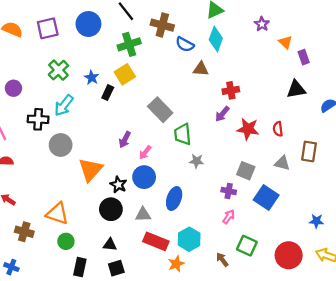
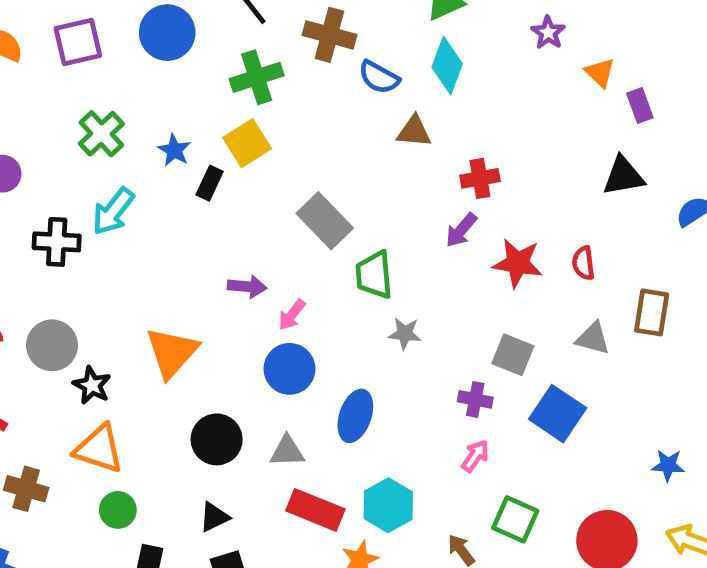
purple arrow: (125, 140) -> (247, 287), turned -112
gray circle: (61, 145) -> (52, 345), moved
black star: (118, 185) -> (92, 385), moved
black triangle: (110, 245) -> (214, 517), turned -32

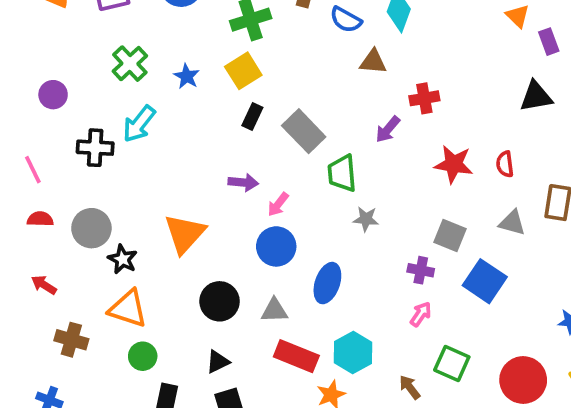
black rectangle: (210, 183) -> (252, 117), moved
purple arrow: (461, 230) -> (388, 129), moved

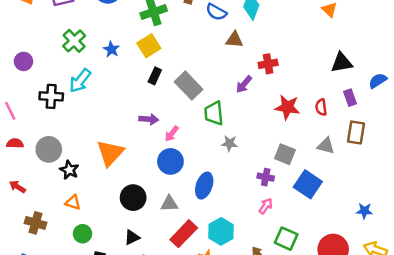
purple rectangle: (549, 42) -> (350, 98), moved
orange triangle: (128, 309) -> (73, 202), size x0.6
red rectangle: (296, 356) -> (184, 234), turned -68

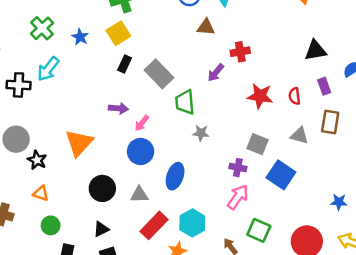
pink arrow: (266, 206) -> (238, 197), size x1.5

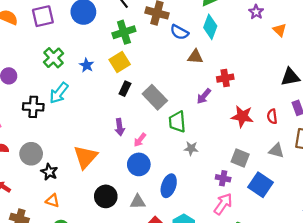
purple arrow: (118, 108) -> (120, 127), turned 77

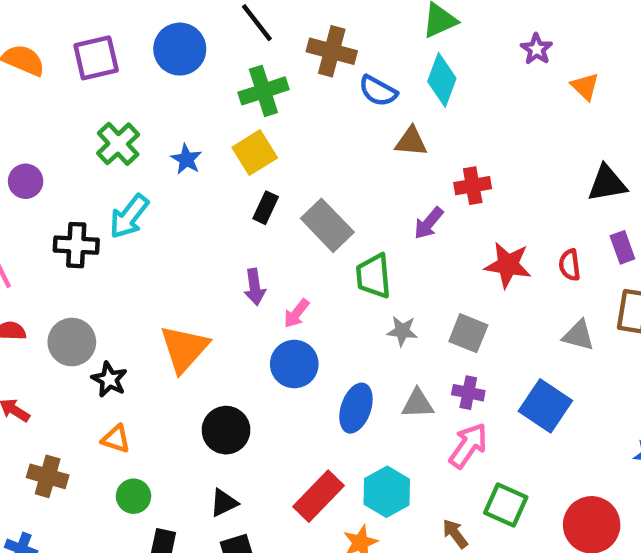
gray square: (240, 158) -> (468, 333), moved
gray triangle: (138, 202) -> (418, 404), moved

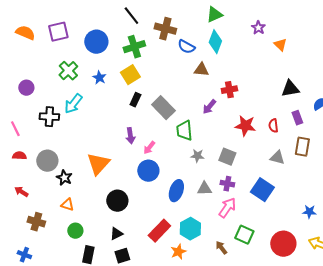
blue circle: (180, 49) -> (96, 42), moved

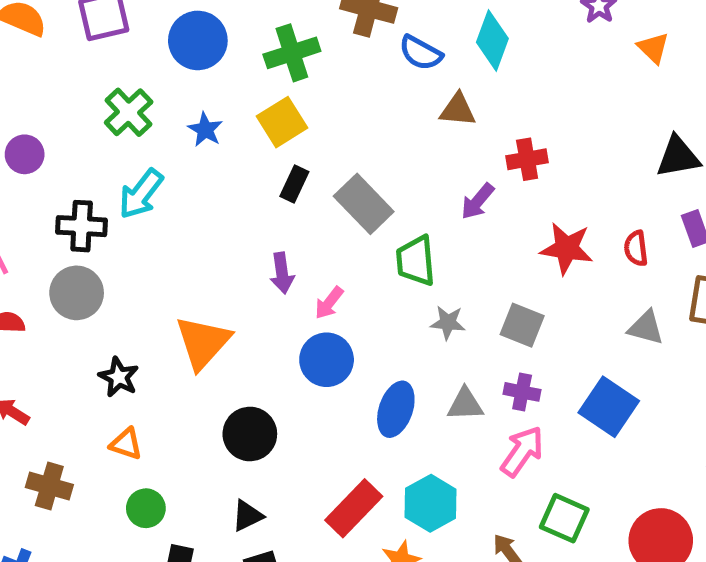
gray circle: (47, 161) -> (77, 293), moved

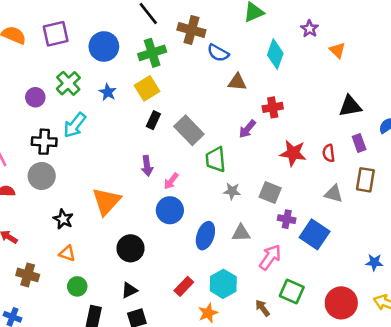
cyan diamond: (492, 40) -> (275, 54), moved
purple circle: (25, 154) -> (35, 97), moved
purple cross: (522, 392) -> (287, 219), moved
red rectangle: (354, 508) -> (184, 286), size x0.7

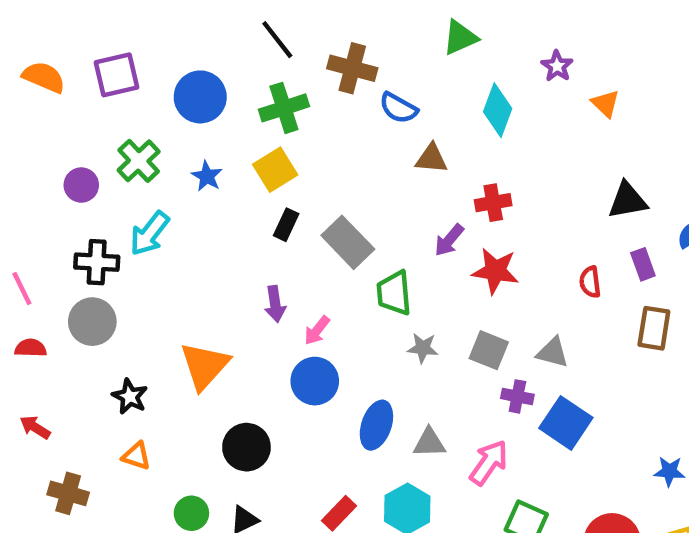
red star: (293, 153) -> (495, 271), moved
gray triangle: (334, 194) -> (553, 352), moved
gray triangle: (241, 233) -> (429, 443), moved
green circle: (77, 286) -> (191, 513), moved

